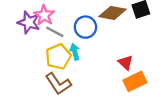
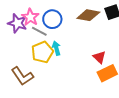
blue circle: (85, 27) -> (52, 19), moved
brown L-shape: (58, 84) -> (22, 76), moved

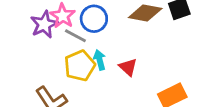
purple star: (17, 23) -> (44, 24), turned 30
red triangle: (99, 57) -> (128, 67), moved

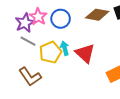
gray line: (75, 36) -> (28, 41), moved
red triangle: (128, 67) -> (85, 53), size x1.5

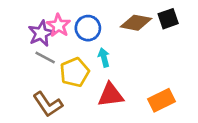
cyan arrow: (65, 48) -> (104, 58), moved
red triangle: (85, 53) -> (111, 95), moved, turned -50

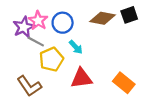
gray line: (45, 58) -> (36, 42), moved
cyan arrow: (104, 58) -> (76, 47), turned 152
orange rectangle: (161, 100) -> (124, 83), turned 65

